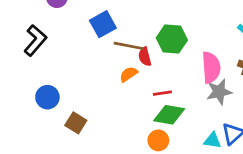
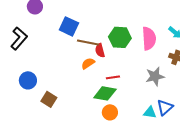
blue square: (103, 24) -> (69, 26), turned -36
pink semicircle: (211, 67) -> (149, 38), moved
green diamond: (169, 115) -> (105, 93), moved

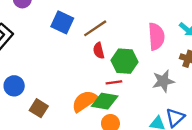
green hexagon: (120, 37) -> (125, 61), moved
brown line: (88, 42) -> (95, 28), moved, turned -45
orange semicircle: (88, 63) -> (85, 101), moved, size x1.6

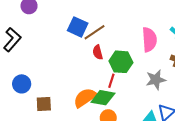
blue square: (62, 22) -> (78, 27), moved
red line: (114, 82) -> (111, 81), turned -64
brown square: (39, 108) -> (44, 104), turned -35

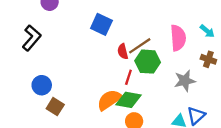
brown line: (95, 32) -> (140, 46), moved
red line: (111, 81) -> (128, 77), moved
brown square: (44, 104) -> (55, 107), moved, turned 35

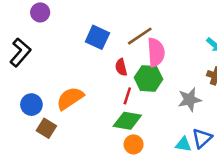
pink semicircle: (178, 38) -> (156, 52), moved
brown line: (140, 46) -> (140, 36), moved
orange semicircle: (109, 100) -> (70, 98), moved

